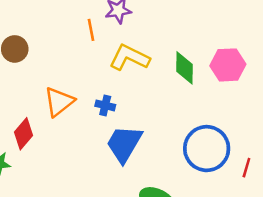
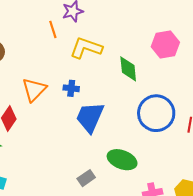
green diamond: (184, 68) -> (128, 69), moved

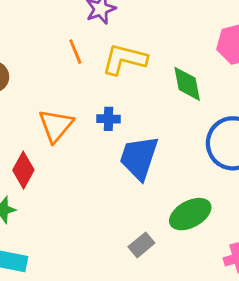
orange line: (53, 29) -> (75, 52), moved
green ellipse: (122, 160) -> (190, 214), turned -44

